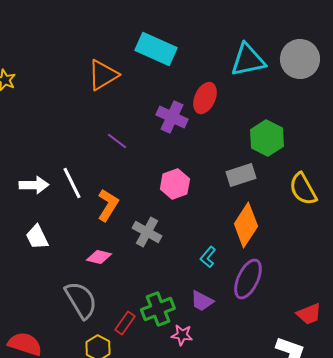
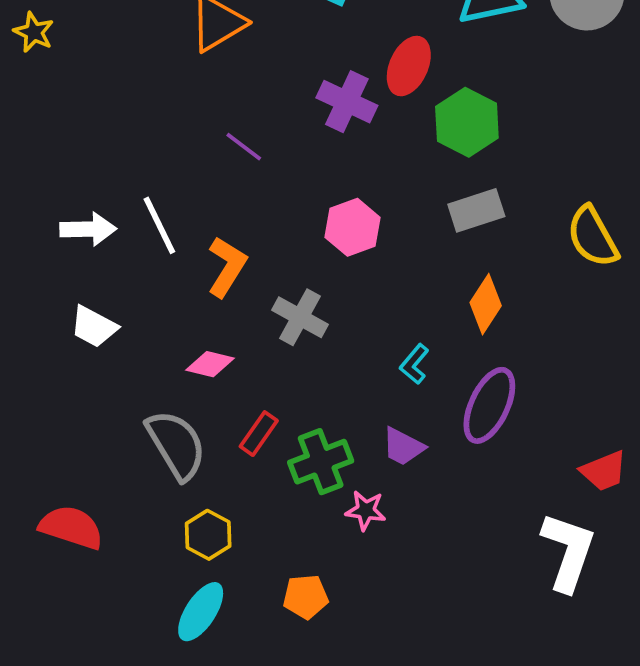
green hexagon: (267, 138) -> (467, 122), moved
orange diamond: (246, 225) -> (486, 304), size x0.7
white trapezoid: (37, 237) -> (94, 327), turned -36
red rectangle: (125, 323) -> (259, 434), moved

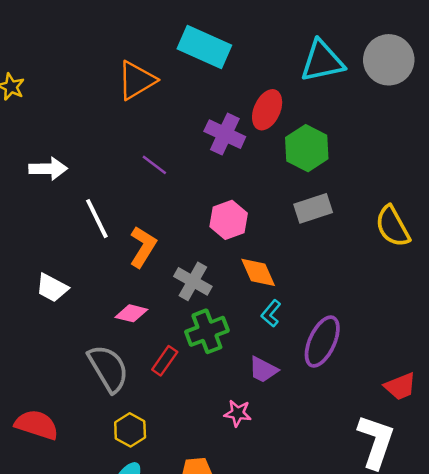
white arrow: (88, 229) -> (48, 169), moved
orange diamond: (486, 304) -> (258, 272), moved, turned -57
green cross: (321, 462) -> (207, 331), moved

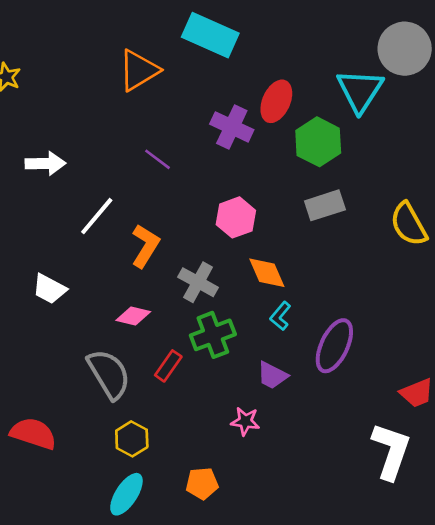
cyan triangle: (322, 61) -> (360, 90), moved, turned -45
white line: (97, 219) -> (97, 216), turned 66

